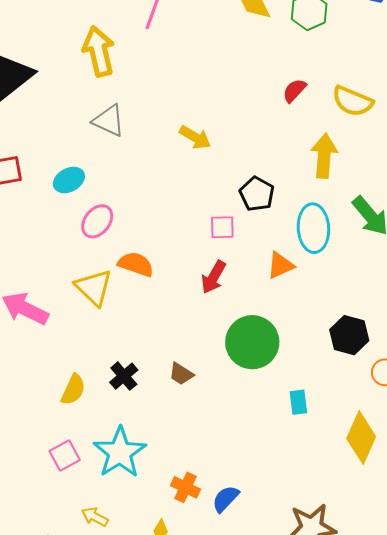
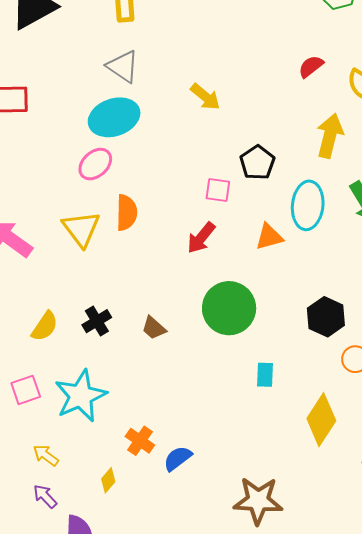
cyan ellipse: (69, 180) -> (114, 117), moved, size x1.6
orange semicircle: (136, 264) -> (127, 213), turned 63

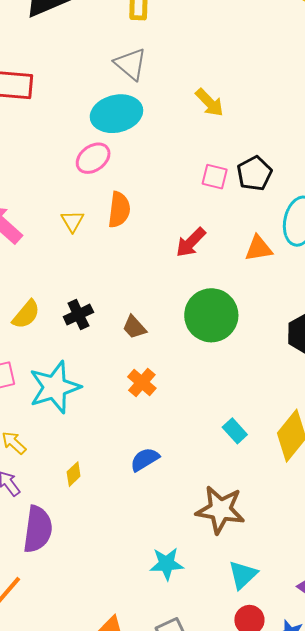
pink square: (218, 190) -> (215, 177), moved
yellow triangle: (81, 229) -> (72, 221), size x0.6
cyan rectangle: (265, 375) -> (235, 431), moved, turned -50
orange cross: (140, 441) -> (142, 383), moved

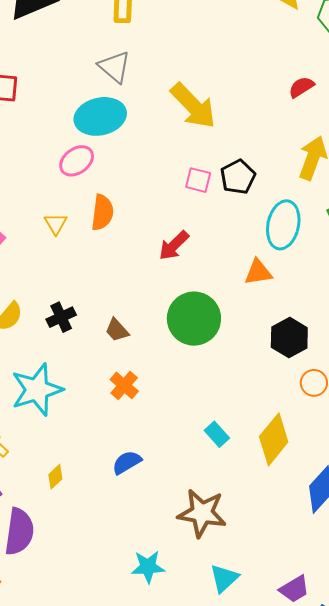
yellow arrow: (209, 103) -> (193, 106), size x1.6
orange triangle: (259, 248) -> (258, 272), moved

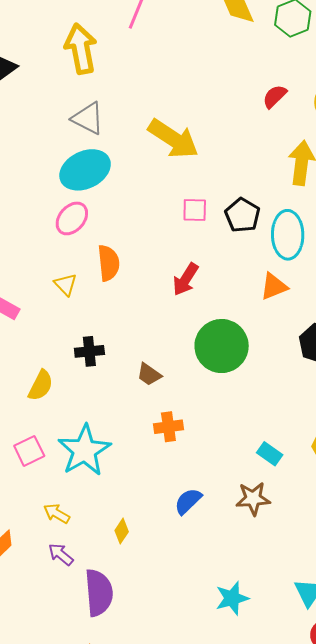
black pentagon: (238, 177) -> (242, 215), moved
black cross: (61, 317) -> (89, 351), moved, turned 32
orange cross: (124, 385) -> (168, 427), turned -36
brown star: (202, 513) -> (253, 499), moved, size x0.7

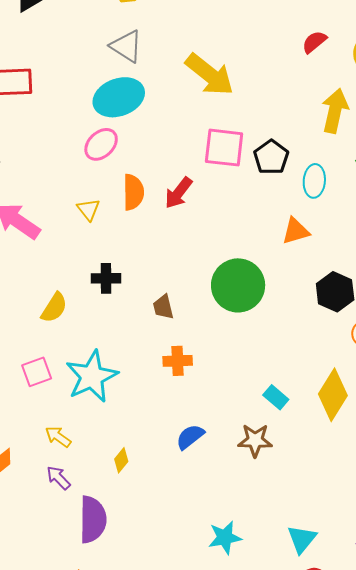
pink square: (195, 210) -> (224, 148), size x1.6
cyan ellipse: (288, 235) -> (314, 181), size x0.7
red arrow: (186, 279) -> (178, 193), moved
brown trapezoid: (149, 374) -> (163, 307), turned 36

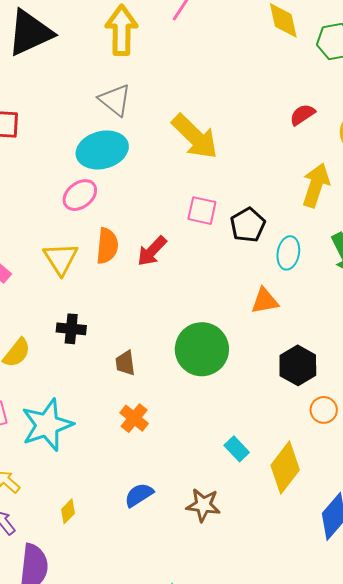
pink square: (224, 148) -> (202, 211), size x0.7
yellow triangle: (89, 209) -> (61, 259), size x1.5
orange cross: (178, 361) -> (134, 418), turned 36
cyan rectangle: (276, 397) -> (237, 449), moved

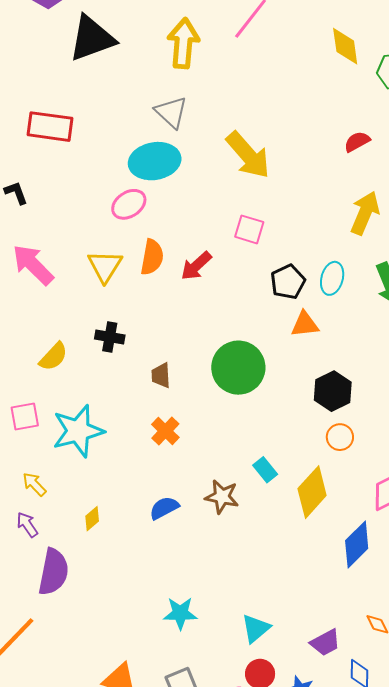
black pentagon: (248, 225) -> (288, 282), moved
orange circle: (324, 410) -> (340, 437), moved
brown star: (203, 505) -> (222, 497), moved

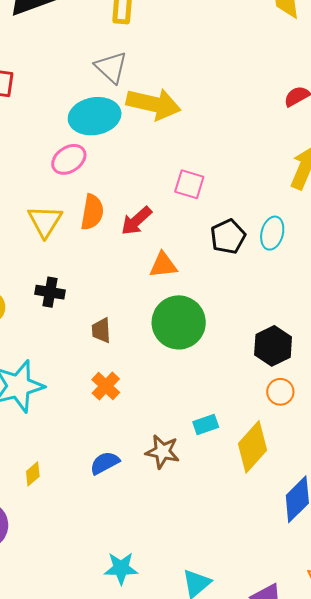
yellow arrow: (248, 155) -> (153, 104), moved, turned -36
orange triangle: (305, 324) -> (163, 265), moved
cyan rectangle: (265, 470) -> (206, 425), turned -70

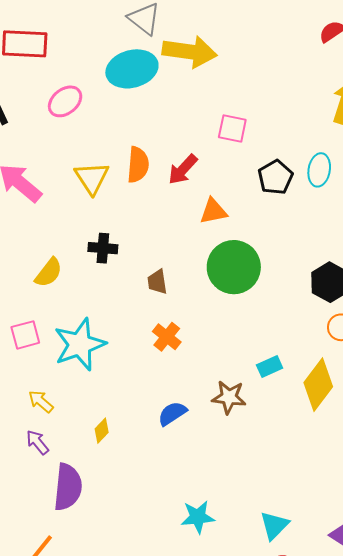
pink ellipse: (69, 159) -> (65, 101), moved

